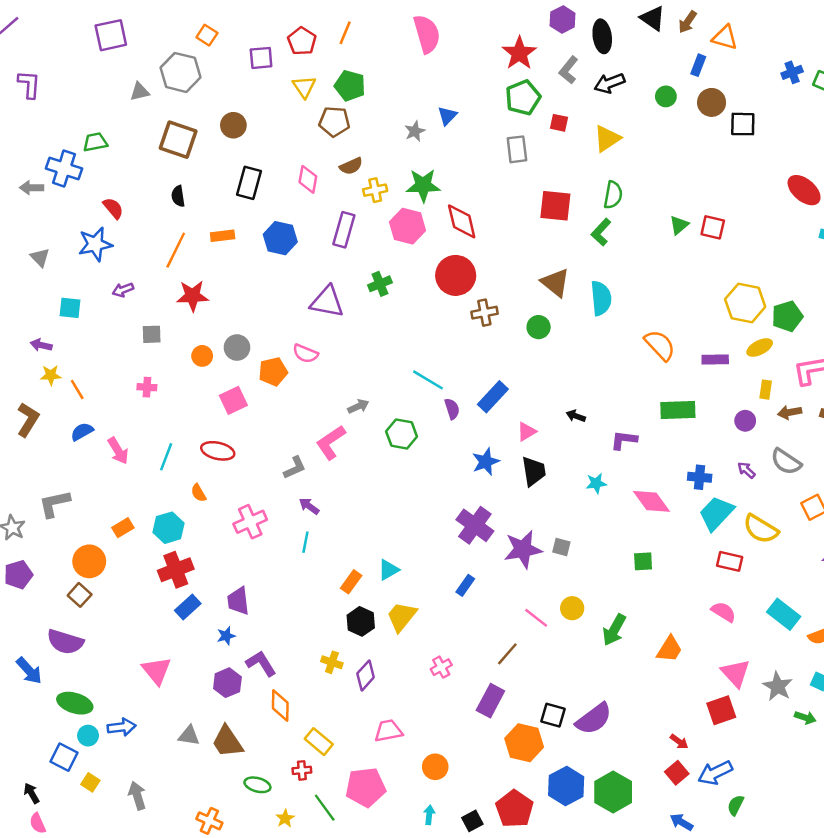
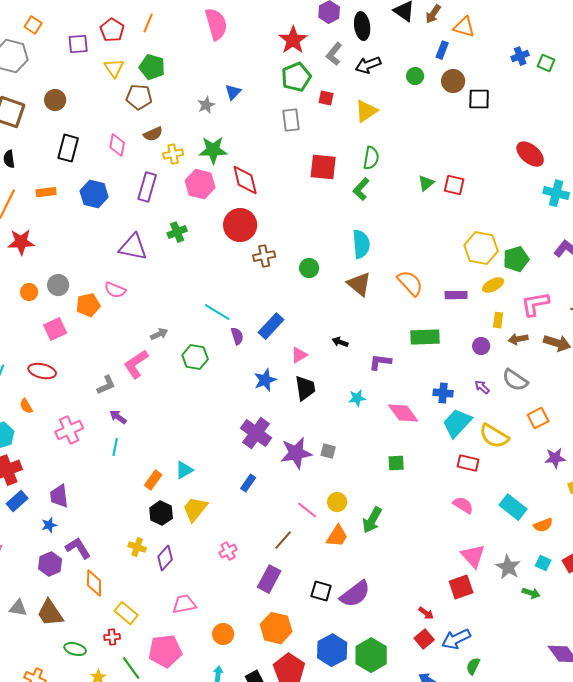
brown triangle: (555, 283) -> (359, 284), moved
orange trapezoid: (669, 649) -> (337, 536), moved
orange hexagon: (524, 743) -> (276, 628), moved

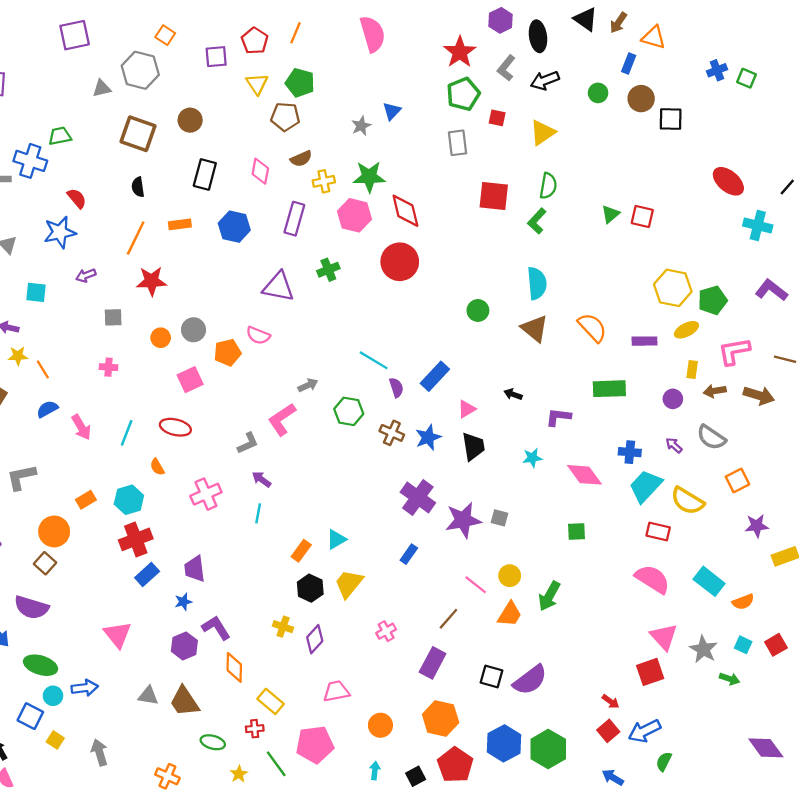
brown cross: (264, 256) -> (392, 433), moved, turned 35
pink semicircle: (463, 505) -> (652, 579), size x1.5

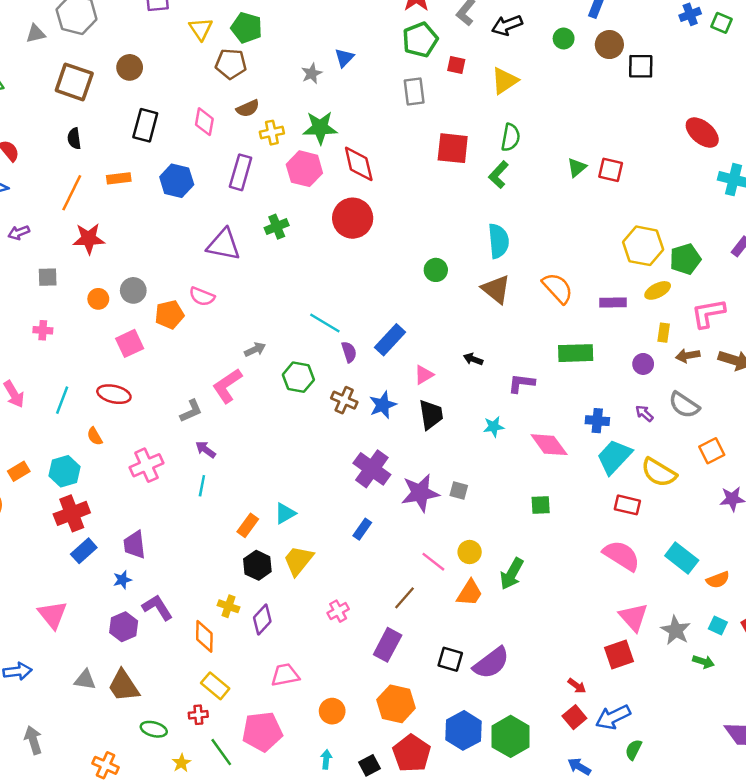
orange diamond: (234, 667) -> (204, 636), moved

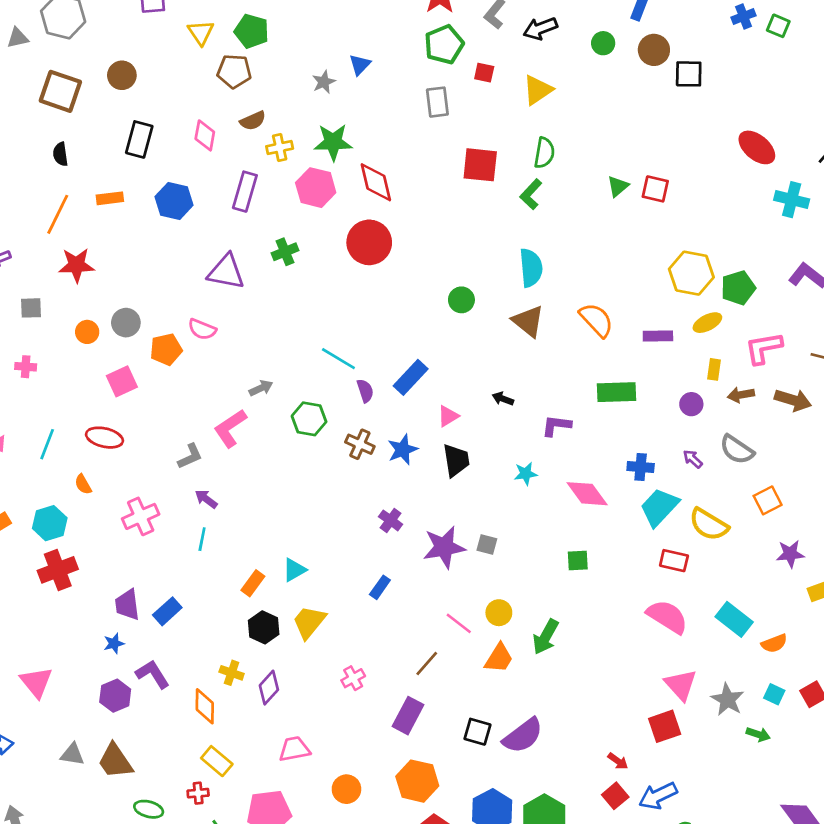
purple cross: (372, 469) -> (391, 520), size x0.6
blue rectangle: (84, 551) -> (167, 611), moved

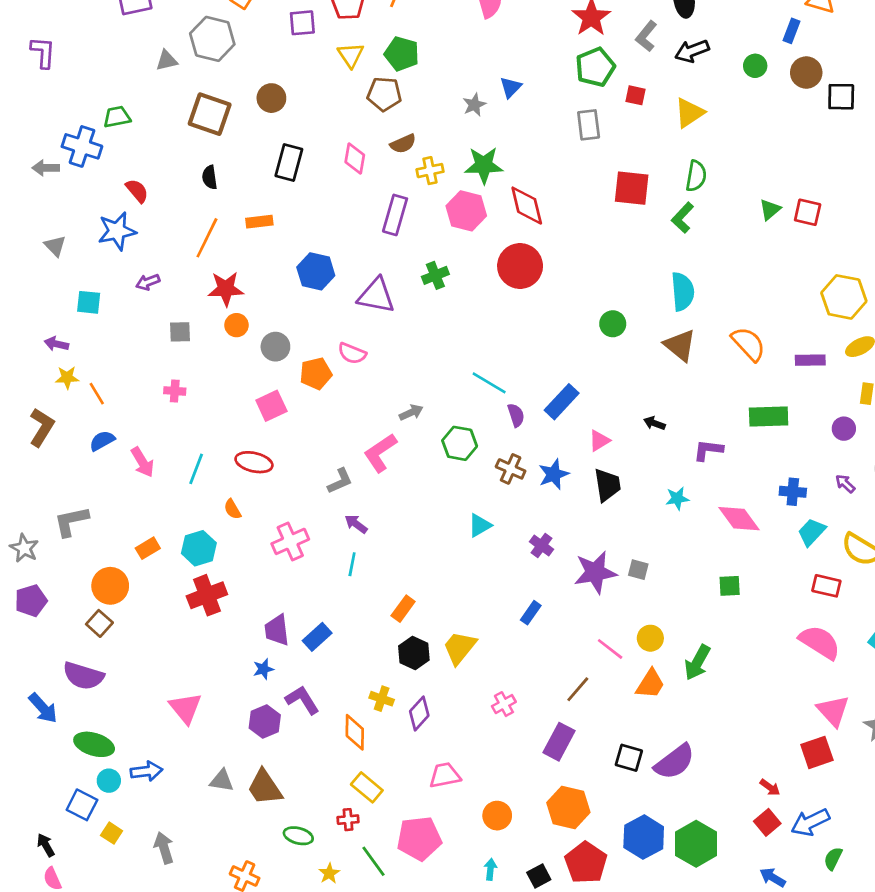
blue hexagon: (174, 201) -> (316, 271), moved
orange circle: (87, 332) -> (236, 325), moved
cyan trapezoid: (659, 507) -> (812, 532), size x0.7
cyan triangle: (294, 570) -> (480, 525), moved

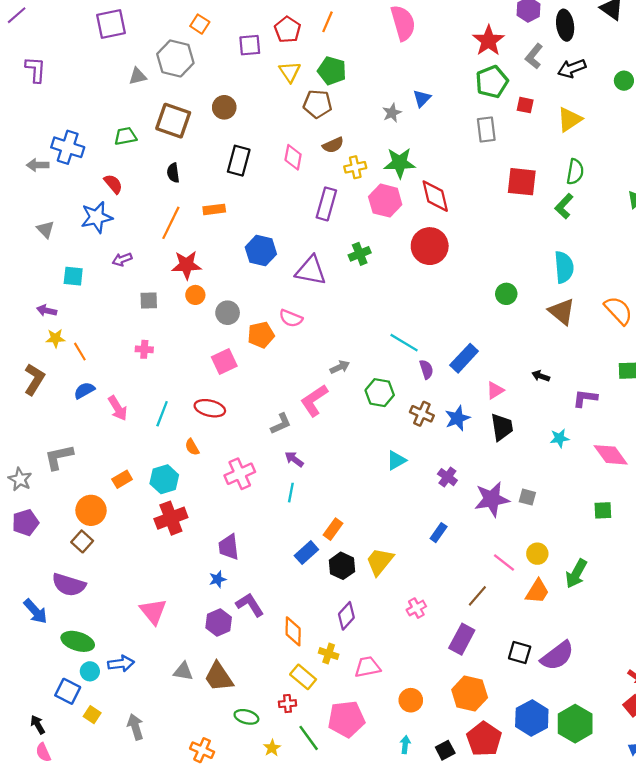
green trapezoid: (117, 117) -> (125, 136), moved
blue rectangle: (317, 637) -> (306, 553), moved
yellow cross: (382, 699) -> (329, 654), moved

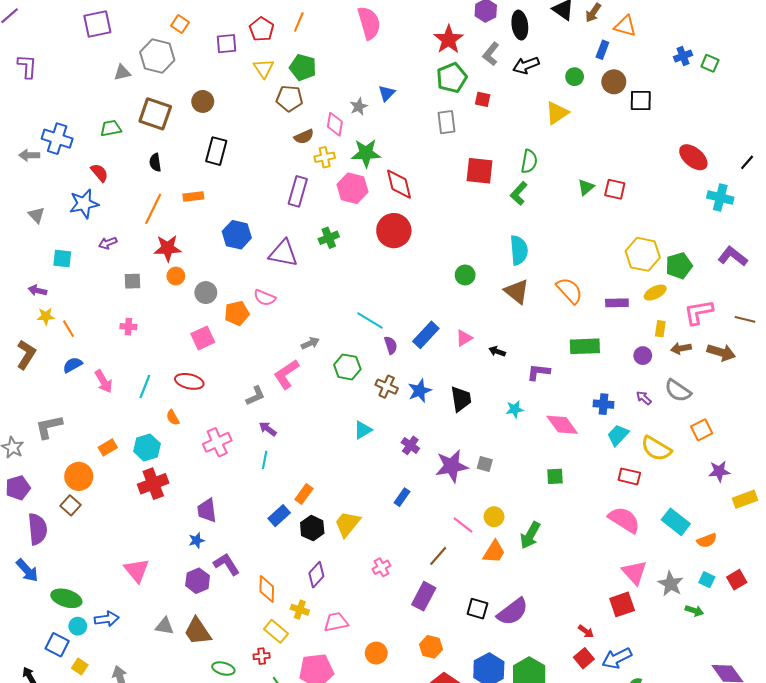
yellow triangle: (570, 120) -> (557, 113), moved
pink diamond: (293, 157) -> (335, 124), moved
pink triangle: (495, 390) -> (464, 338), moved
purple semicircle: (69, 585) -> (37, 529), moved, turned -112
orange hexagon: (470, 694) -> (431, 647), size x0.7

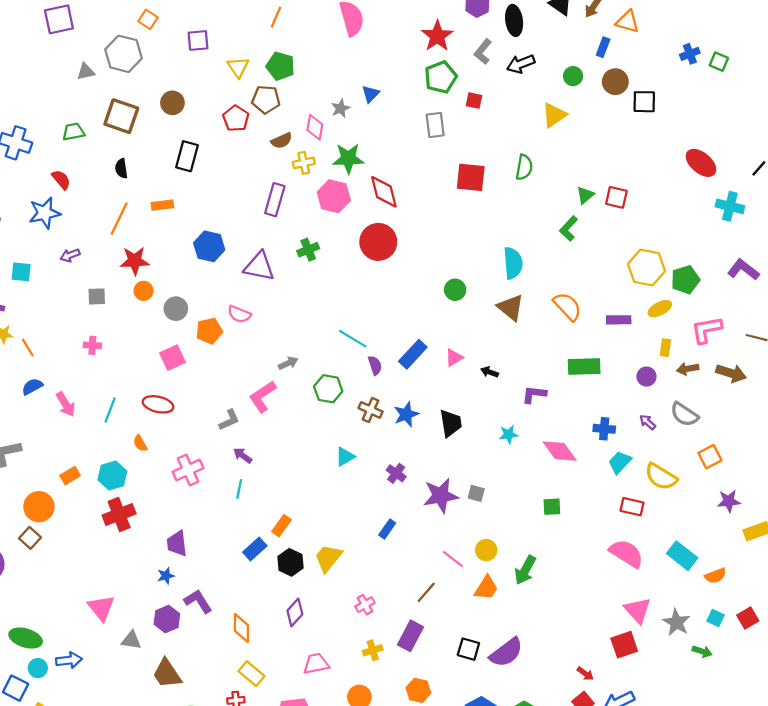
red pentagon: (262, 29) -> (236, 118), moved
green L-shape: (519, 193) -> (569, 229), moved
yellow cross: (300, 610) -> (373, 650), moved, turned -36
gray triangle: (165, 626) -> (131, 640), moved

